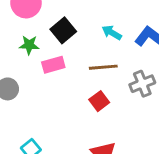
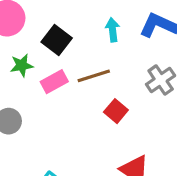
cyan arrow: (112, 33) -> (113, 30), turned 66
brown line: (103, 67) -> (94, 76), moved

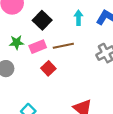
green star: (22, 65) -> (17, 42), moved
red square: (116, 111) -> (48, 68), moved

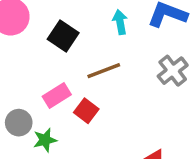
green star: (17, 42) -> (45, 140), moved
pink rectangle: (38, 47) -> (57, 95), moved

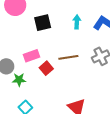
black square: (63, 36) -> (43, 23), turned 30
brown line: (104, 71) -> (68, 57), moved

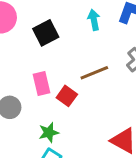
pink rectangle: (31, 56) -> (41, 84), turned -70
green star: (19, 80) -> (49, 133), moved

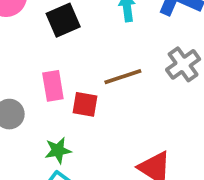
red square: (67, 96) -> (85, 104), turned -30

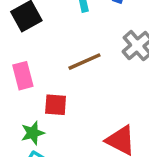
red square: (85, 104) -> (56, 105), moved

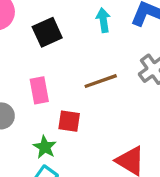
green star: (33, 133) -> (45, 147), turned -30

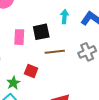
black square: (47, 32) -> (41, 32), moved
pink rectangle: (39, 90) -> (19, 37), moved

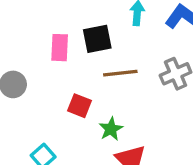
green star: (13, 83) -> (111, 129), moved

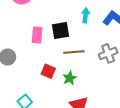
green star: (111, 129) -> (70, 78), moved

